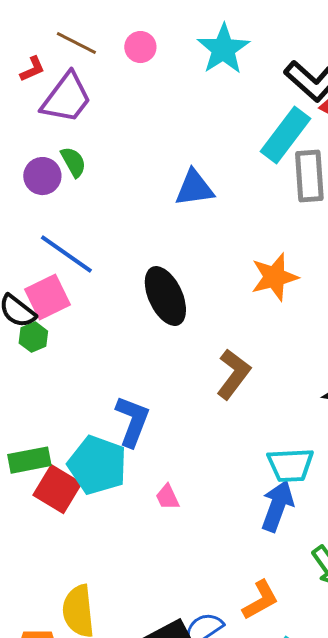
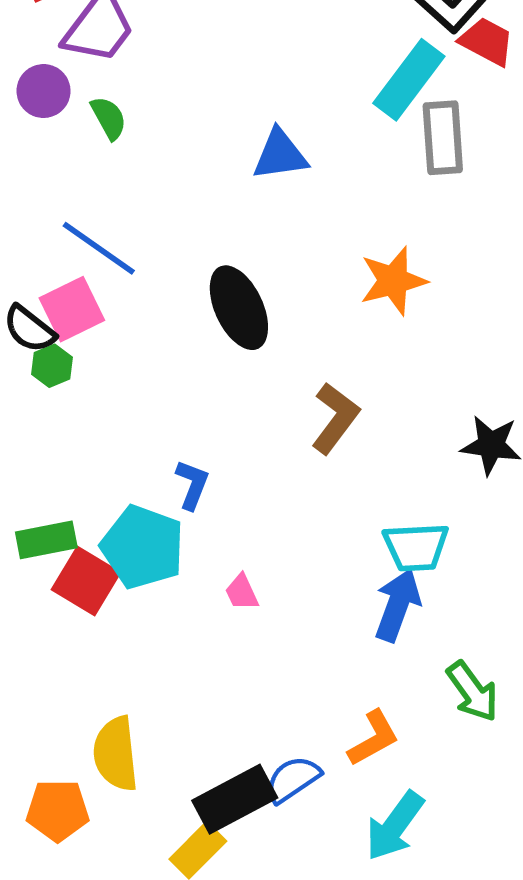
purple circle: (42, 176) -> (44, 91), moved
blue L-shape: (132, 421) -> (192, 485), size x0.7

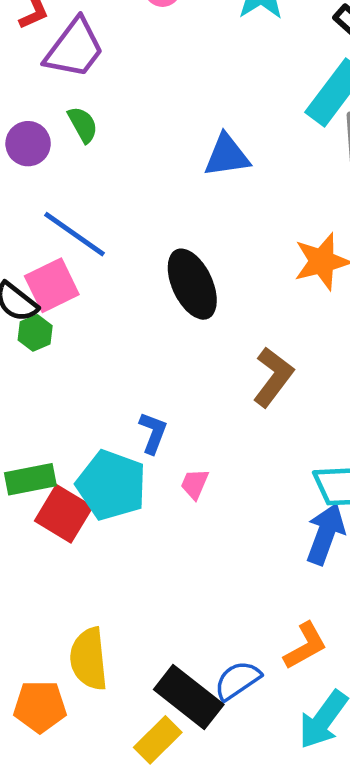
purple circle: (44, 91) -> (28, 144), moved
pink trapezoid: (242, 592) -> (195, 484), moved, turned 48
black rectangle: (235, 799) -> (189, 697), turned 66

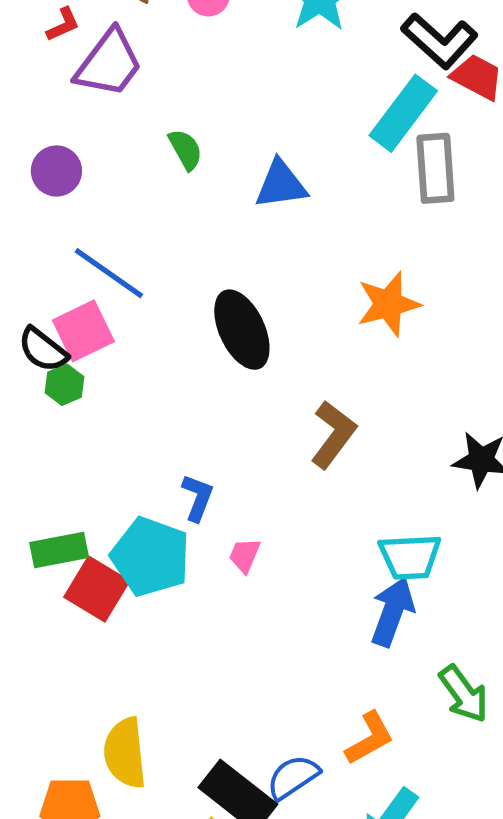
green semicircle: (83, 125) -> (185, 149), moved

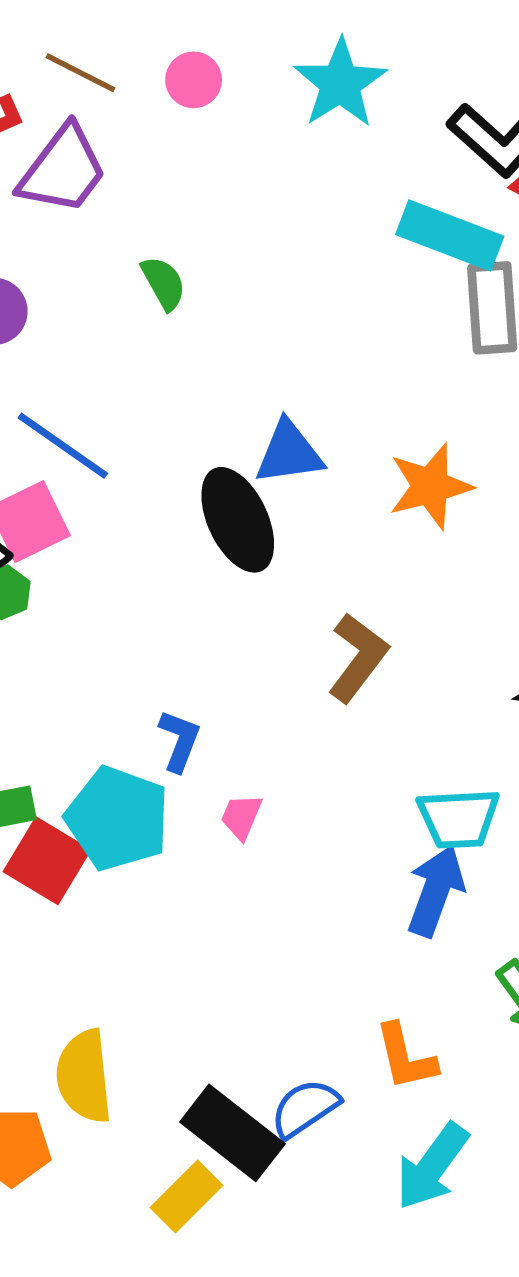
cyan rectangle: (403, 113) -> (450, 235), turned 74
blue triangle: (281, 184) -> (289, 453), moved
orange L-shape: (370, 738) -> (406, 1057), turned 106

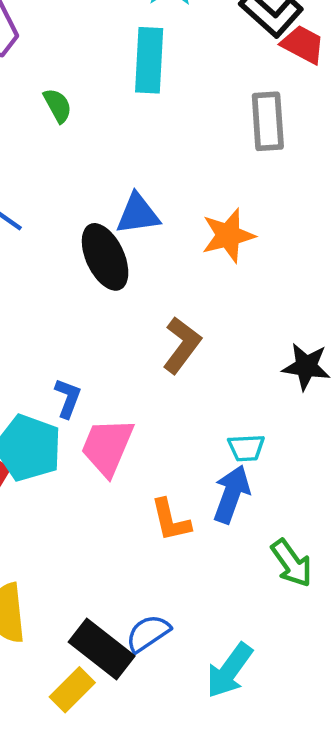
cyan rectangle: (450, 235) -> (149, 60), moved, turned 72
pink trapezoid: (241, 817) -> (107, 447), size x2.0
cyan trapezoid: (459, 818) -> (246, 448), size x0.7
orange L-shape: (406, 1057) -> (171, 520), moved

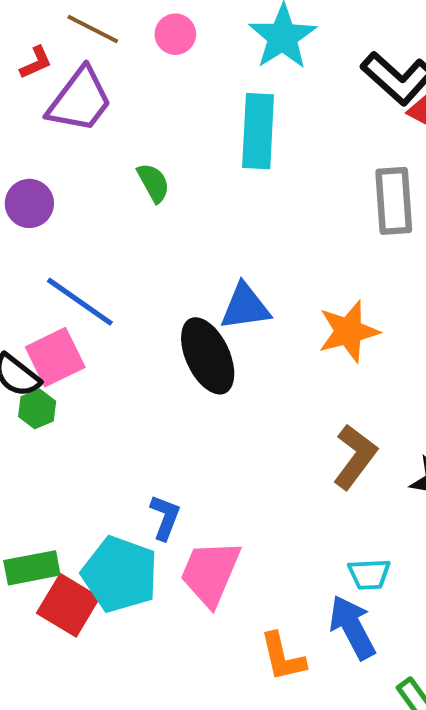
brown L-shape: (182, 345) -> (355, 457), moved
blue arrow: (232, 494) -> (352, 627), turned -48

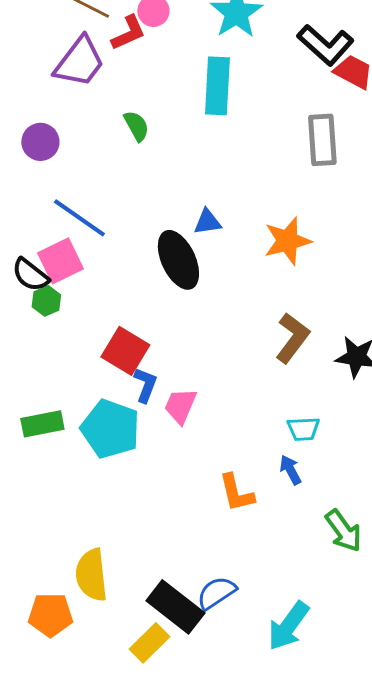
red L-shape: (36, 63) -> (128, 33), moved, size x1.4
blue triangle: (245, 307) -> (207, 222), size x0.7
pink trapezoid: (210, 573) -> (180, 406), moved, size x0.7
red square: (68, 605) -> (125, 351), moved
blue arrow: (352, 627) -> (290, 470), size x0.6

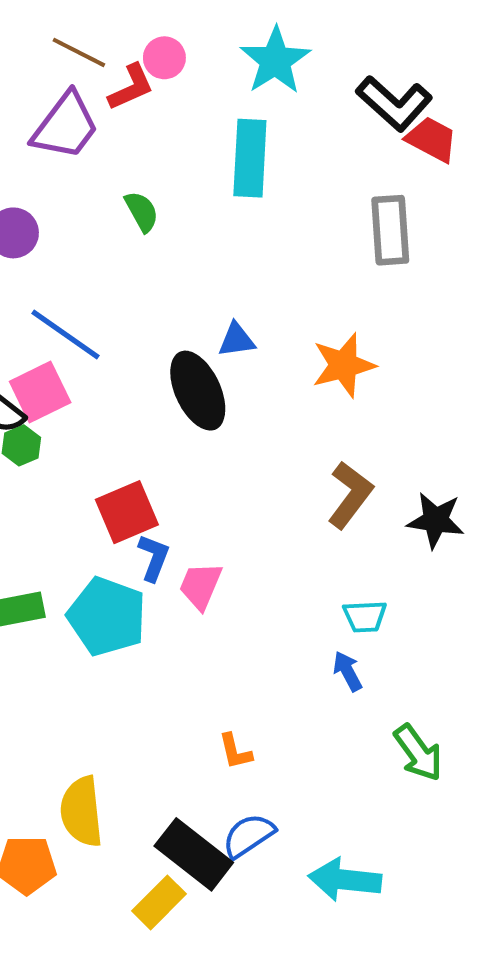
red square: (125, 351) -> (127, 512), turned 36
orange L-shape: (236, 493) -> (235, 751), moved, size x0.7
cyan arrow: (288, 626) -> (345, 880), turned 60

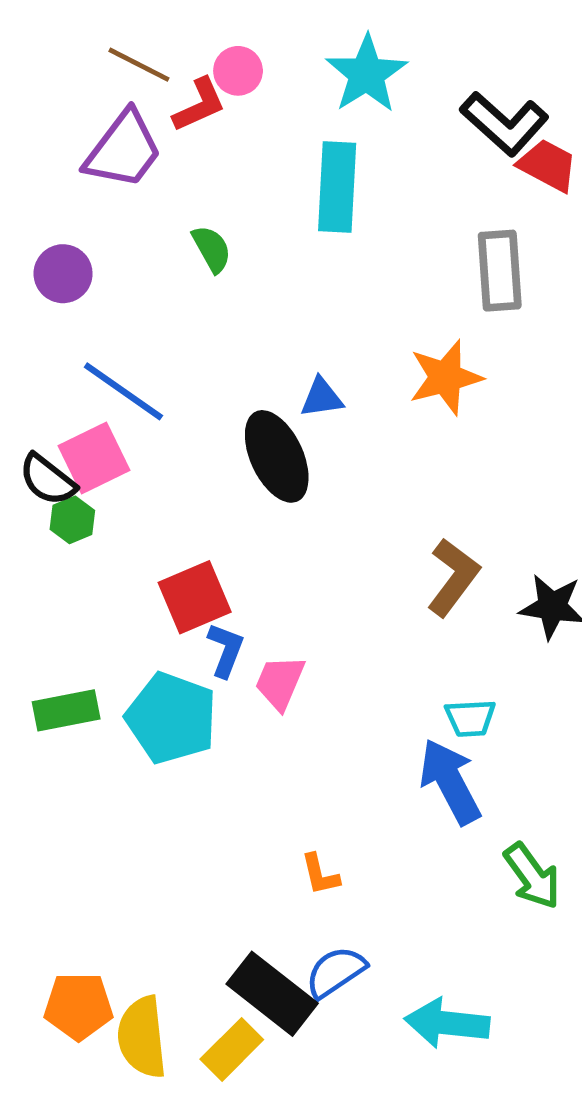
orange star: (343, 365) -> (445, 377), moved
blue arrow: (347, 671) -> (450, 782), size x1.8
yellow semicircle: (82, 812) -> (142, 1037), moved

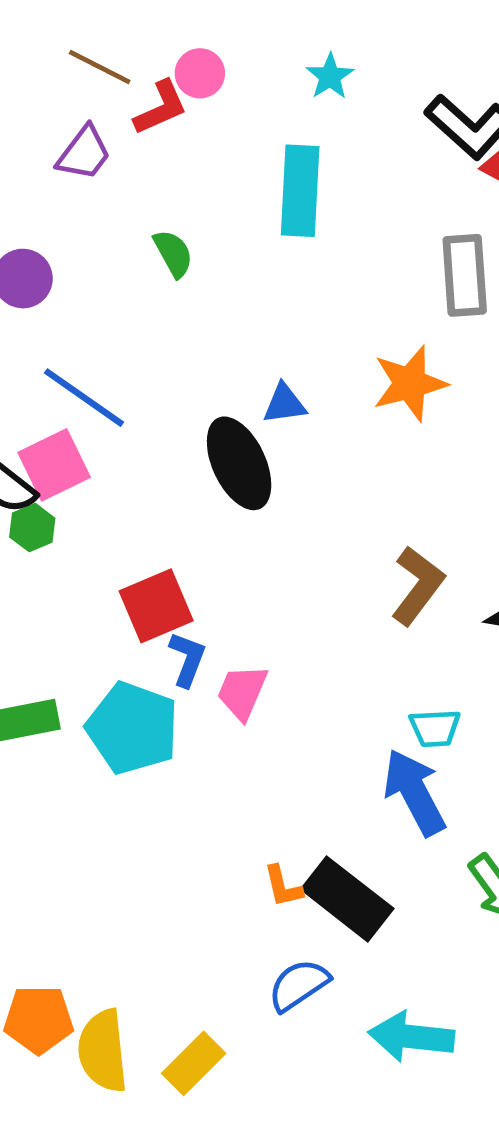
cyan star: (367, 74) -> (330, 76), size x0.6
purple trapezoid: (123, 150) -> (84, 153), size x0.7
black rectangle: (272, 994) -> (347, 899), moved

